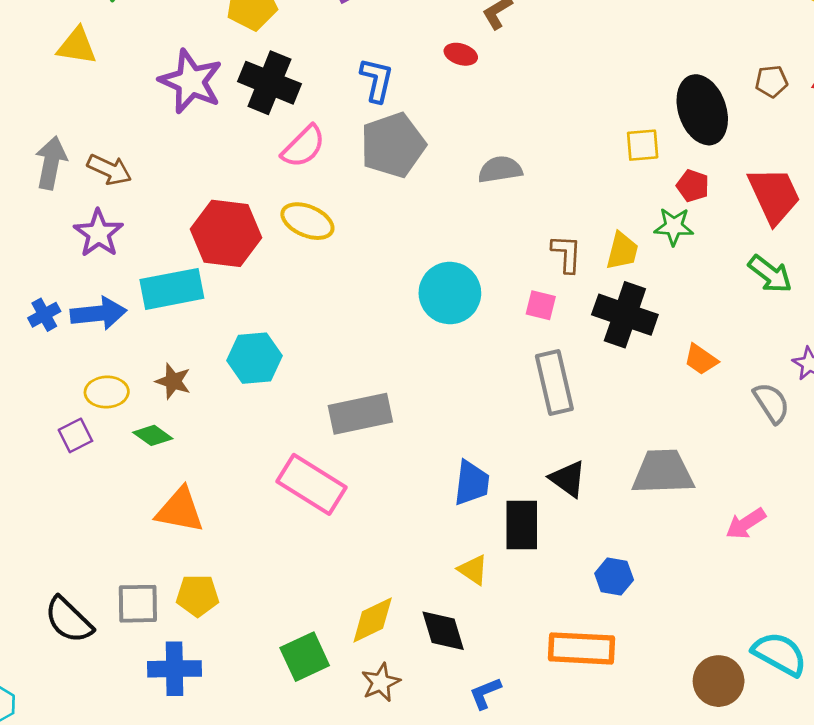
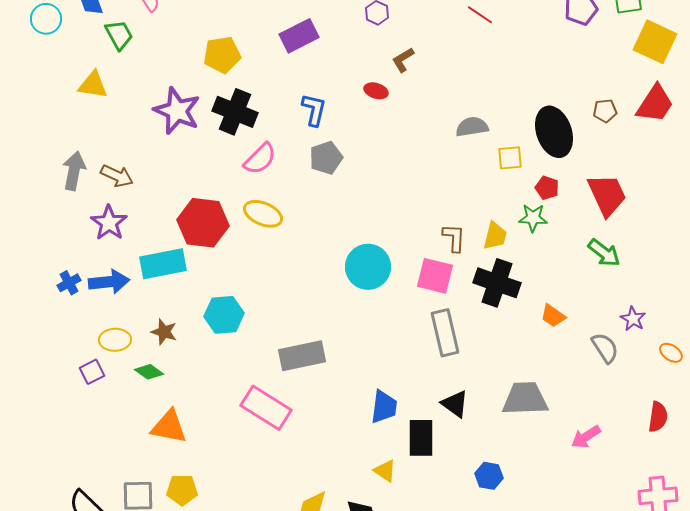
gray pentagon: (393, 145) -> (326, 158), size x0.7
gray semicircle: (500, 170) -> (472, 127), moved
pink square: (541, 305) -> (435, 276), size x1.6

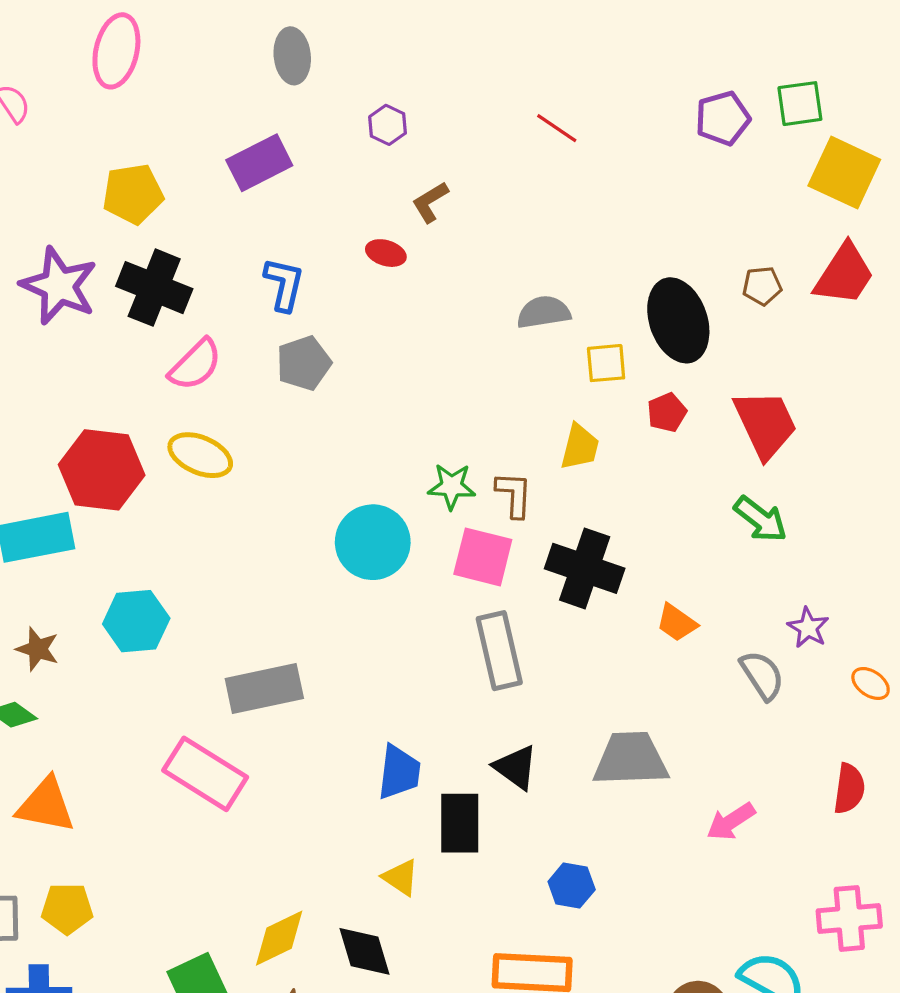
red pentagon: (547, 188) -> (667, 412), turned 30
green star: (533, 218) -> (452, 486), moved
yellow trapezoid: (495, 236) -> (580, 447), moved

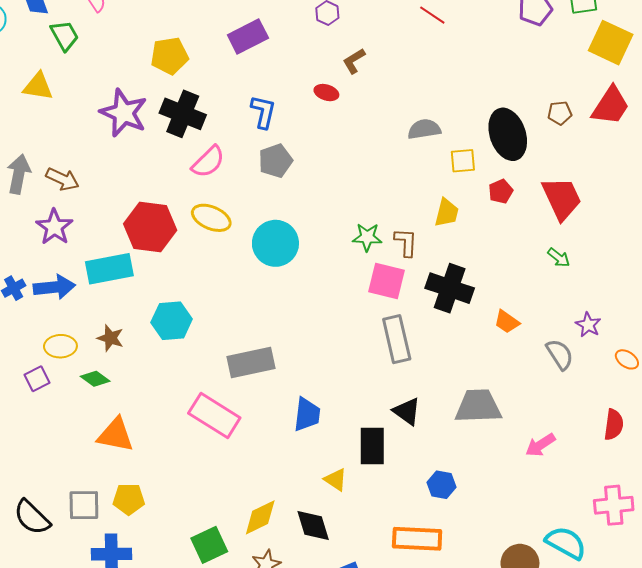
green arrow: (760, 519) -> (559, 258), size x0.7
cyan circle: (373, 542) -> (275, 243), moved
blue trapezoid: (399, 772) -> (307, 414), moved

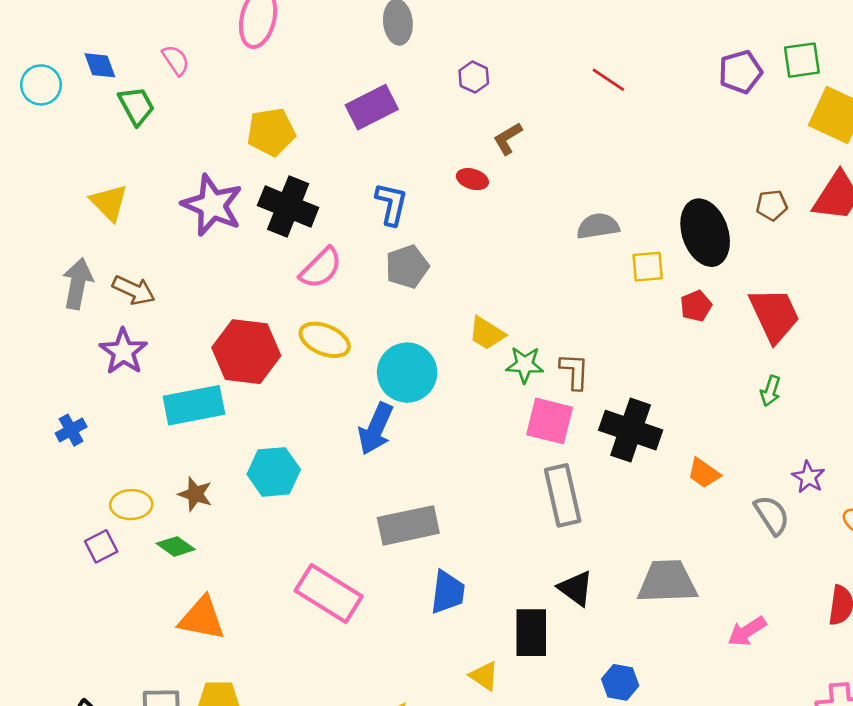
yellow triangle: (38, 86) -> (109, 203), moved, turned 36
yellow trapezoid: (447, 213) -> (487, 333), moved, turned 108
green arrow: (559, 258) -> (770, 391), turned 70
blue arrow: (54, 287) -> (376, 429), moved, turned 120
gray rectangle: (251, 362) -> (408, 525), moved

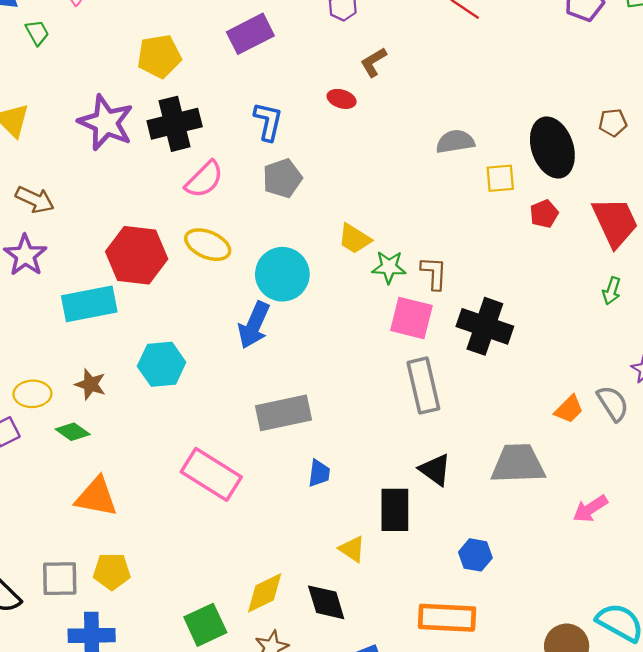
green trapezoid: (136, 106) -> (37, 33), size x0.7
black cross: (288, 207) -> (175, 124), turned -36
orange trapezoid: (704, 473) -> (569, 409), moved, turned -80
blue trapezoid: (448, 592) -> (319, 473), size x0.7

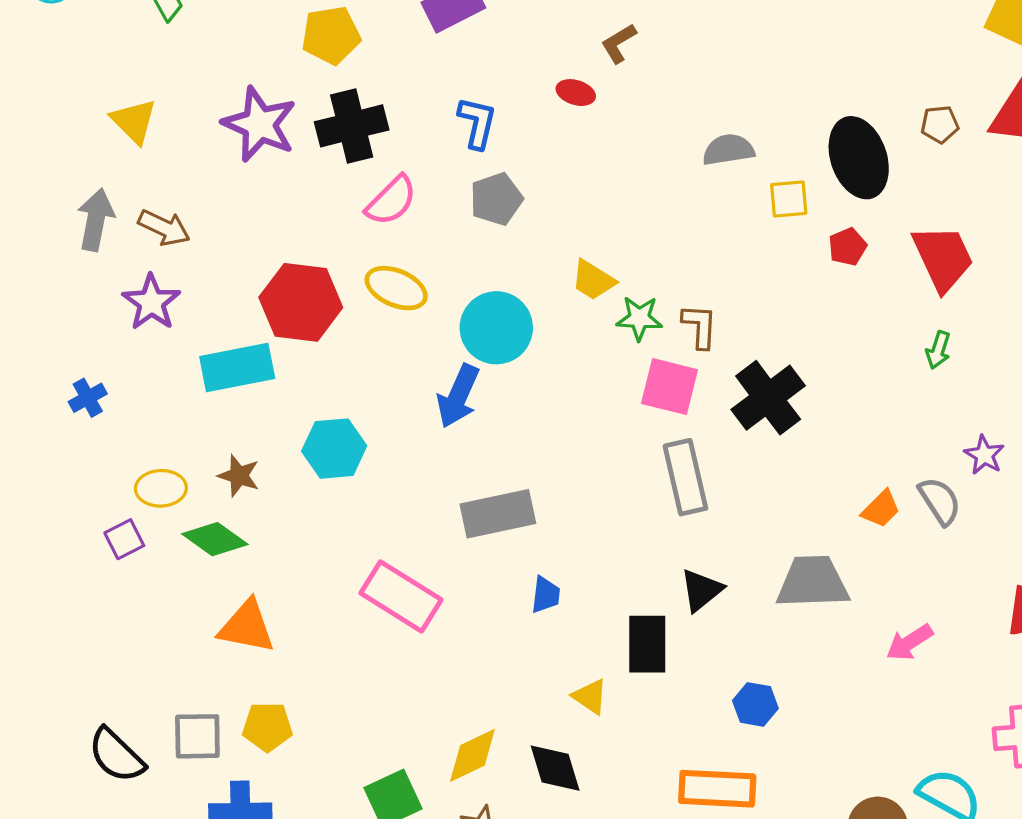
black cross: (485, 326) -> (768, 398), turned 34
green diamond: (73, 432) -> (215, 539), size x1.4
black triangle: (435, 470) -> (701, 590), turned 45

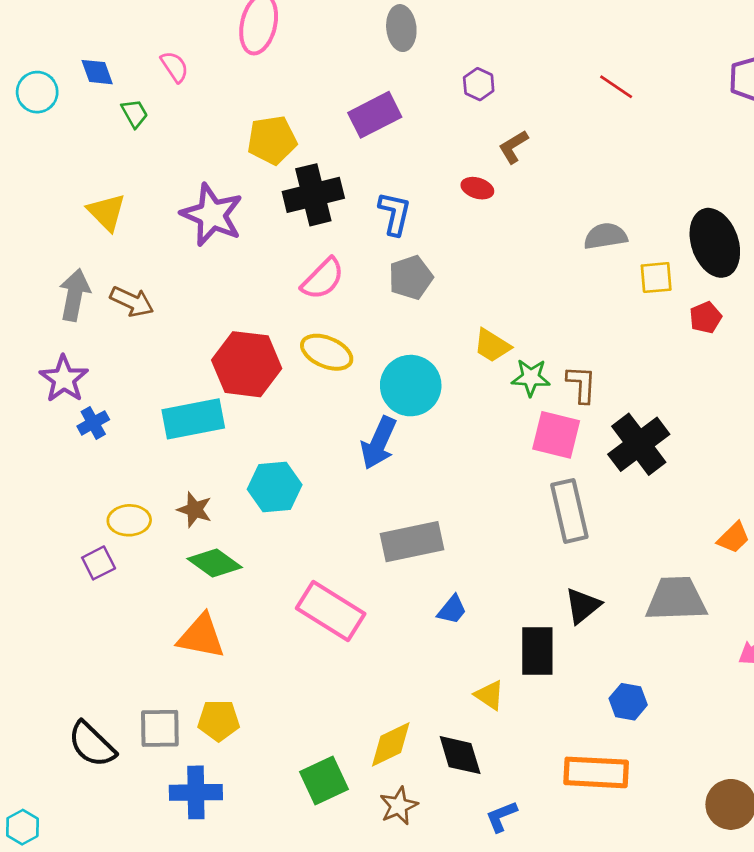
black cross: (352, 126) -> (313, 195), moved
purple star: (151, 302) -> (64, 379), moved
blue cross: (88, 398) -> (93, 423), moved
green diamond: (215, 539) -> (215, 563), moved
blue trapezoid: (546, 595) -> (452, 610), turned 32

